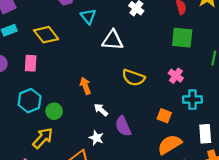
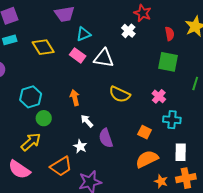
cyan triangle: (88, 16) -> (84, 34), turned 42
pink rectangle: (31, 63) -> (78, 55), moved, turned -63
cyan hexagon: (30, 101) -> (31, 97), moved

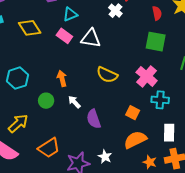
pink cross: (159, 96) -> (147, 76), size x1.5
green circle: (44, 118) -> (46, 101), moved
white star: (80, 146) -> (105, 157), moved

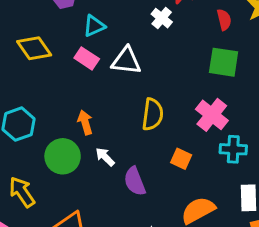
yellow semicircle: (107, 75) -> (153, 114), turned -105
green circle: (46, 101) -> (63, 156), size x1.5
orange square: (133, 113) -> (181, 159), moved
yellow arrow: (18, 123) -> (22, 192), turned -80

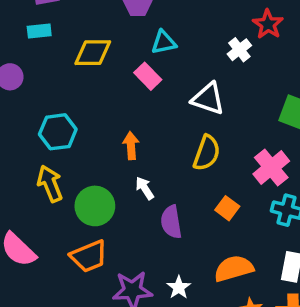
yellow diamond: (34, 48) -> (93, 53), turned -68
white triangle: (126, 61) -> (208, 99), moved
green circle: (63, 156) -> (95, 206), moved
yellow arrow: (22, 192) -> (50, 184), moved

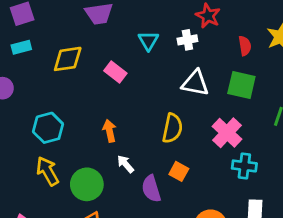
cyan triangle: (164, 42) -> (148, 41), moved, turned -40
white cross: (239, 50) -> (187, 40), turned 36
white triangle: (208, 99) -> (195, 83), moved
orange square: (227, 208) -> (179, 171), moved

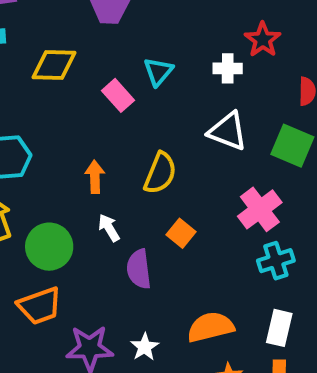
cyan triangle: (148, 41) -> (158, 72), moved
yellow semicircle: (172, 128) -> (160, 173), moved
cyan cross: (244, 166) -> (276, 261), turned -35
orange square: (179, 171) -> (181, 233), moved

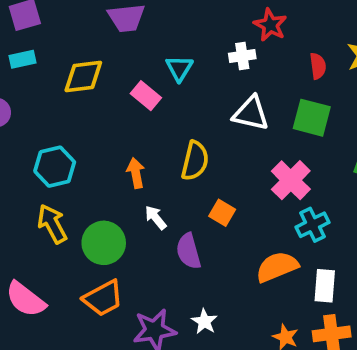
orange semicircle: (211, 327) -> (277, 267), moved

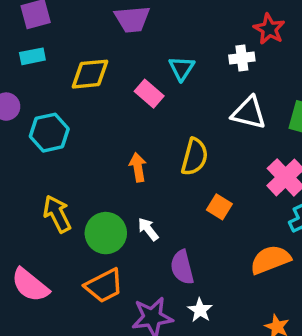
cyan hexagon: (55, 167) -> (49, 133), moved
white arrow: (156, 218) -> (148, 229), moved
purple semicircle: (189, 251) -> (182, 267), moved

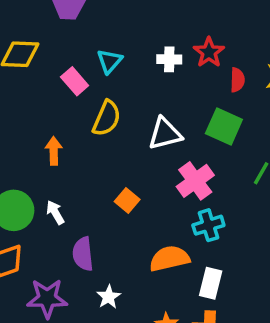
red star: (269, 29) -> (209, 52), moved
white triangle: (249, 113) -> (165, 134), moved, turned -36
yellow semicircle: (195, 157) -> (107, 118), moved
white star: (200, 310) -> (109, 297), moved

